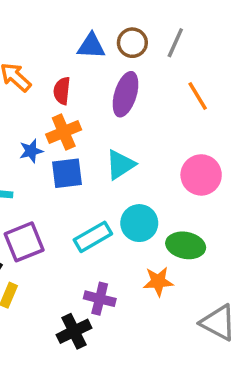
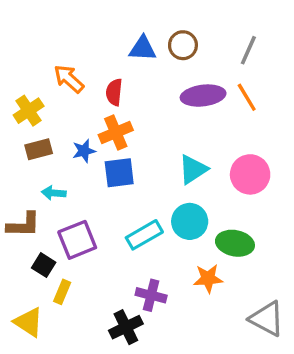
gray line: (175, 43) -> (248, 50), moved
purple ellipse: (126, 94) -> (203, 96), moved, turned 66
cyan triangle: (120, 165) -> (193, 169), moved

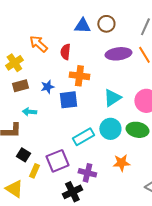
orange cross: (116, 132) -> (79, 76), moved, turned 30
purple square: (77, 240) -> (57, 161), moved
green ellipse: (235, 243) -> (137, 130), moved

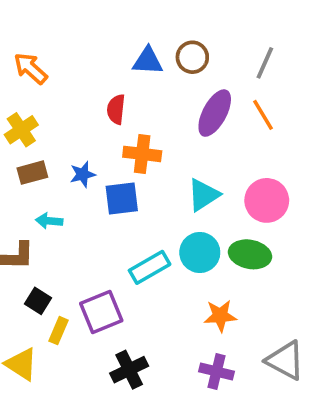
orange arrow: (38, 44) -> (31, 68), moved
purple ellipse: (118, 54) -> (215, 113), turned -55
purple cross: (87, 173) -> (217, 372), moved

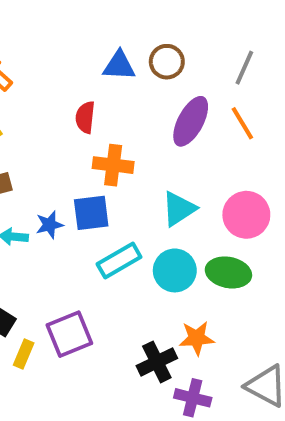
blue star: (83, 174) -> (49, 225), moved
cyan rectangle: (150, 267) -> (119, 261), moved
black cross: (129, 370) -> (157, 362), moved

